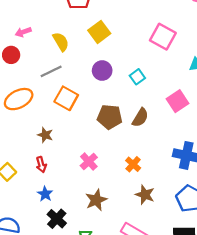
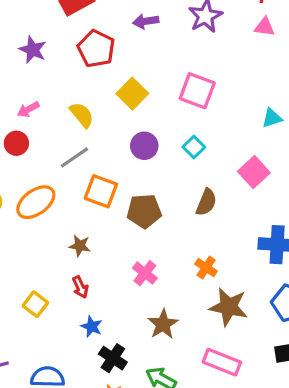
pink square: (163, 37) -> (197, 91), moved
brown pentagon: (110, 117) -> (144, 211), moved
brown star: (145, 195) -> (229, 307), size x1.4

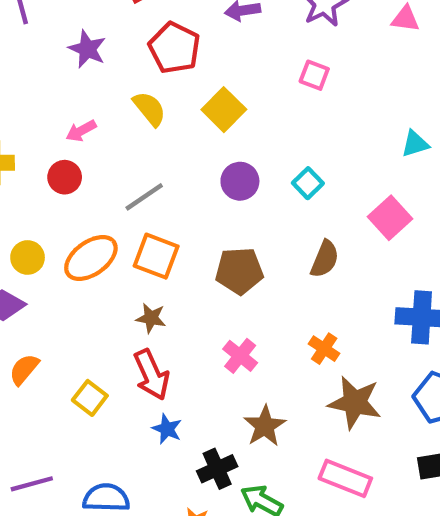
pink square: (197, 91) -> (314, 75), moved, size x0.6
yellow semicircle: (82, 115) -> (149, 109), moved
orange square: (101, 191) -> (156, 256), moved
red arrow: (80, 287) -> (152, 375), size x1.6
black cross: (113, 358) -> (217, 469), moved, turned 32

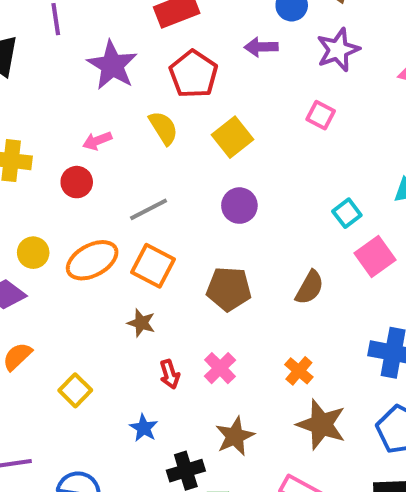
purple star: (87, 49) -> (112, 65), size x1.4
cyan square: (308, 183) -> (347, 213), moved
red arrow: (152, 375) -> (170, 374), moved, size x0.6

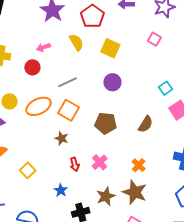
yellow square: (233, 137) -> (110, 48), turned -30
brown star: (321, 425) -> (135, 192), moved

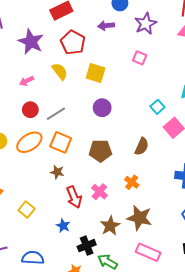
red circle: (32, 67) -> (30, 110), moved
red arrow: (75, 164) -> (74, 197), size x1.5
orange cross: (139, 165) -> (132, 182), moved

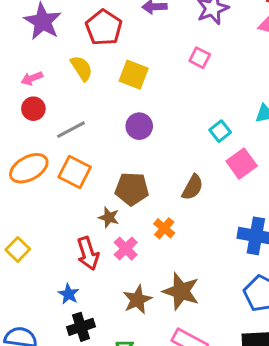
red circle: (30, 110) -> (33, 109), moved
brown star: (57, 172) -> (109, 217), moved
orange cross: (132, 182) -> (164, 228), moved
yellow square: (27, 209) -> (18, 249), moved
black cross: (87, 246) -> (81, 327), moved

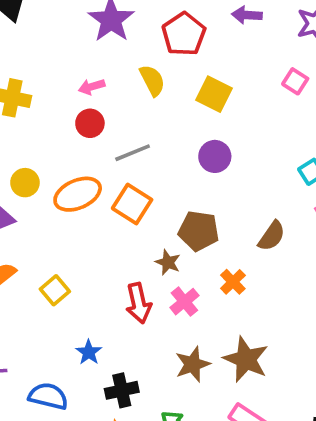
blue star: (69, 294) -> (89, 352), moved

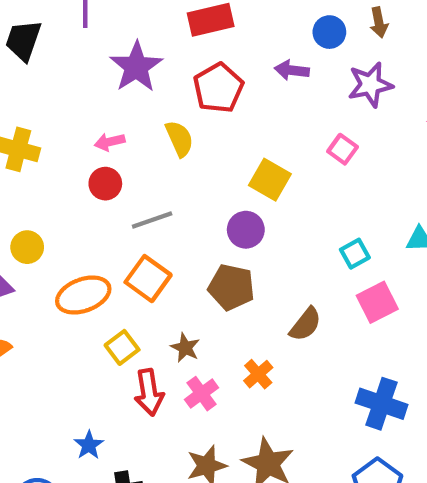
yellow square: (214, 94) -> (270, 180), moved
orange ellipse: (78, 194) -> (83, 295), moved
brown pentagon: (199, 231) -> (231, 287), moved
yellow square: (55, 290) -> (122, 347), moved

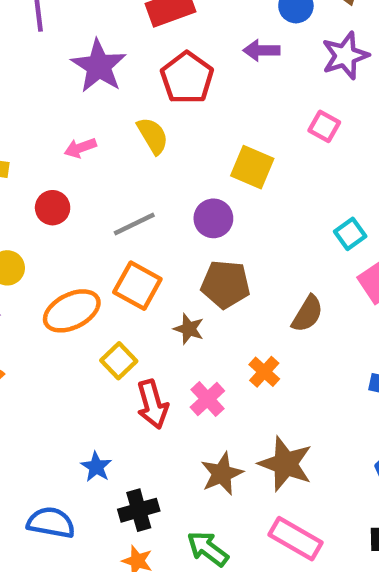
red circle: (105, 184) -> (53, 208), moved
purple circle: (246, 230) -> (213, 218), moved
brown star: (185, 348) -> (189, 329), moved

